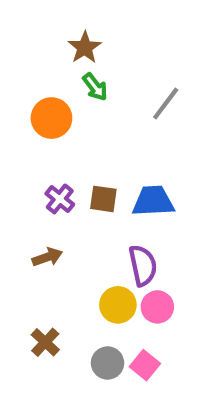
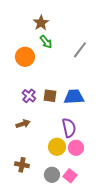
brown cross: (45, 342) -> (22, 165), turned -32

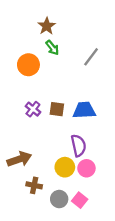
brown arrow: (23, 124) -> (19, 159), moved, size x1.5
brown cross: (22, 165) -> (34, 185), moved

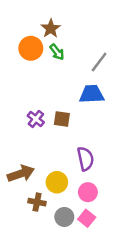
orange circle: (28, 65) -> (31, 48), moved
blue trapezoid: (84, 110) -> (92, 94), moved
yellow circle: (65, 167) -> (57, 182), moved
pink circle: (86, 168) -> (88, 192), moved

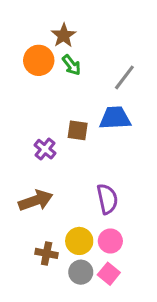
brown square: (62, 119) -> (78, 130), moved
brown arrow: (21, 174) -> (36, 201), moved
yellow circle: (57, 182) -> (79, 241), moved

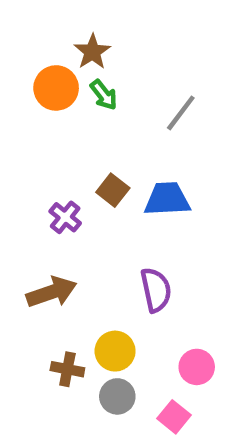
blue trapezoid: (115, 118) -> (167, 199), moved
brown square: (78, 130) -> (113, 190), turned 30
pink circle: (110, 241) -> (197, 367), moved
pink square: (109, 274) -> (174, 417), moved

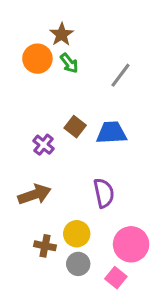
pink circle: (197, 367) -> (131, 244), size x1.5

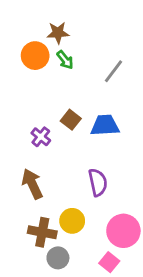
brown star: (62, 34) -> (58, 33), turned 30
brown arrow: (34, 194) -> (32, 184), turned -96
brown cross: (45, 246) -> (42, 232), size x1.4
gray circle: (78, 264) -> (58, 258), moved

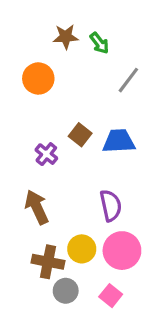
orange circle: (35, 56) -> (38, 78), moved
green arrow: (65, 60) -> (99, 43), moved
pink circle: (123, 231) -> (122, 251), moved
pink square: (109, 262) -> (111, 296), moved

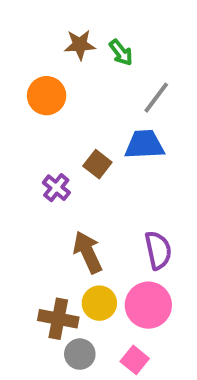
blue trapezoid: (119, 141) -> (144, 145), moved
purple semicircle: (111, 206) -> (158, 250), moved
brown arrow: (37, 207) -> (88, 252), moved

